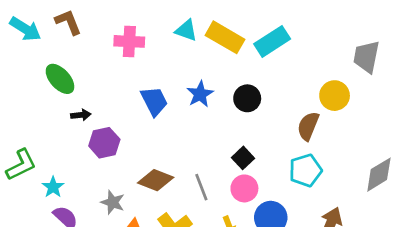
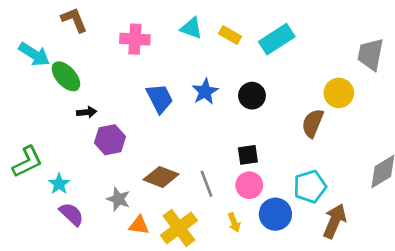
cyan arrow: (25, 29) -> (34, 54), moved
yellow rectangle: (225, 37) -> (230, 35), size x0.6
black square: (243, 158) -> (248, 155), turned 35
cyan pentagon: (305, 170) -> (310, 187), moved

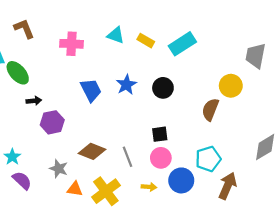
yellow arrow: (234, 222) -> (149, 187), turned -64

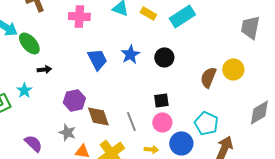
yellow circle: (231, 86) -> (233, 69), moved
purple hexagon: (52, 122) -> (74, 100), moved
brown diamond: (92, 151) -> (98, 116), turned 50
cyan star: (12, 157) -> (24, 90), moved
cyan pentagon: (208, 159) -> (206, 123), turned -30

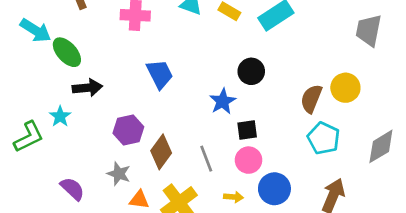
blue star: (130, 54) -> (223, 101), moved
black arrow: (44, 69) -> (87, 88), size x1.5
brown diamond: (98, 116) -> (161, 152), turned 55
cyan pentagon: (206, 123) -> (324, 138), moved

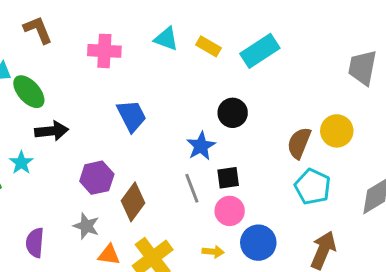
gray line: (206, 159) -> (192, 188), moved
purple semicircle: (72, 189) -> (35, 243), turned -128

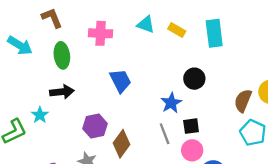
cyan rectangle: (260, 51) -> (214, 33), turned -64
green ellipse: (29, 92) -> (62, 55), moved, turned 35

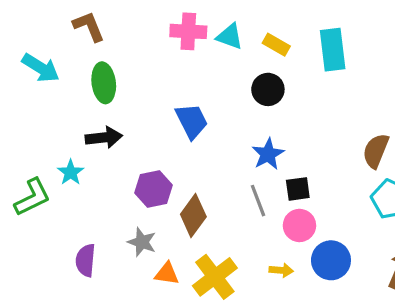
pink cross: (101, 33) -> (188, 31), moved
black circle: (194, 79) -> (268, 89), moved

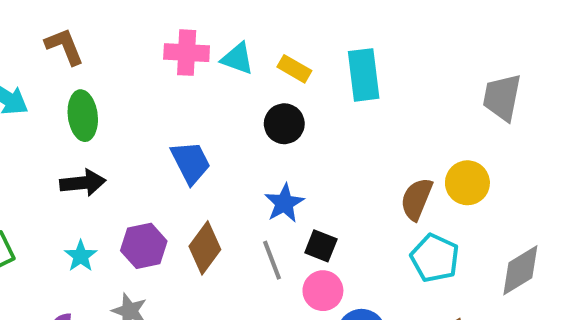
cyan star: (71, 172) -> (81, 256), moved
black square: (298, 189) -> (321, 246), turned 30
brown diamond: (193, 216) -> (205, 248), moved

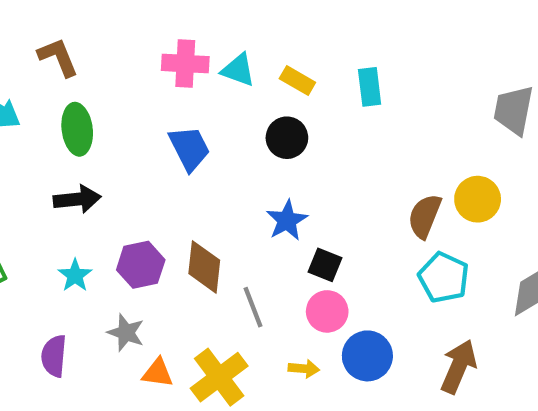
cyan rectangle: (364, 75) -> (370, 87), size x0.7
blue trapezoid: (191, 162) -> (189, 148), moved
brown diamond: (205, 248) -> (204, 267), turned -30
gray line: (272, 260) -> (253, 307), moved

